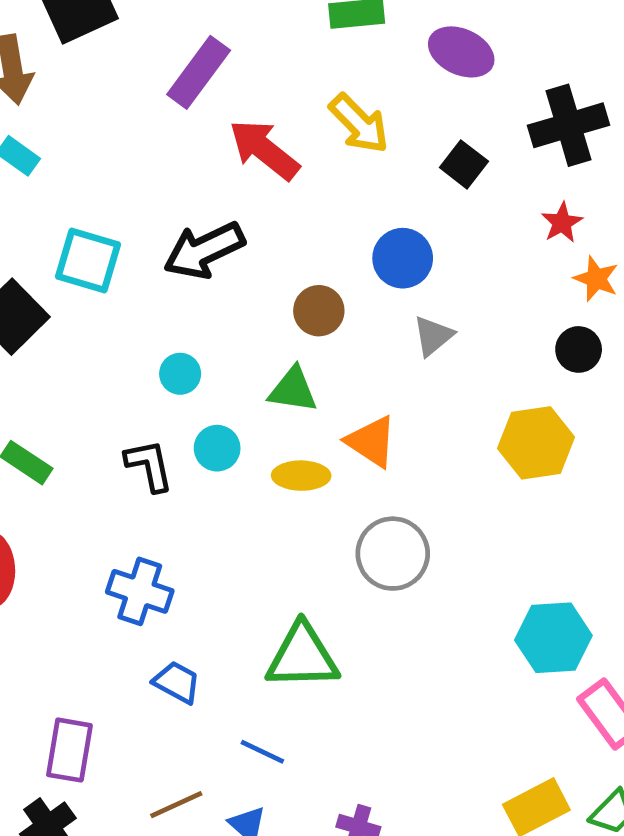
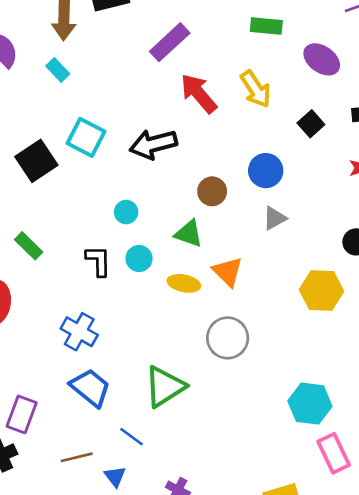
green triangle: (302, 656) -> (165, 387), turned -42
blue trapezoid: (177, 682) -> (90, 388), size x1.5

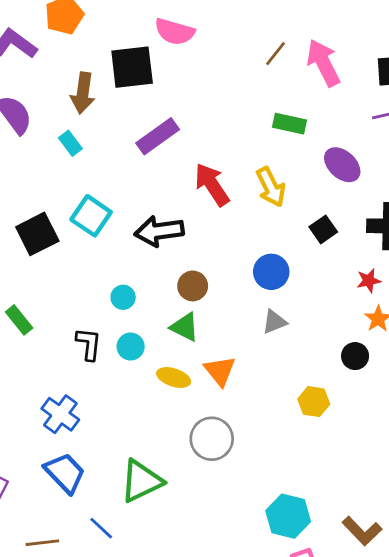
purple rectangle: (170, 42) -> (158, 136), moved
brown circle: (212, 191) -> (193, 286), moved
yellow hexagon: (321, 290) -> (314, 402), size x0.7

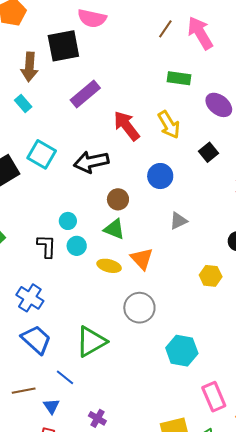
blue circle: (271, 272) -> (160, 176), moved
cyan circle: (123, 297) -> (68, 221), moved
cyan hexagon: (288, 516) -> (182, 351), moved

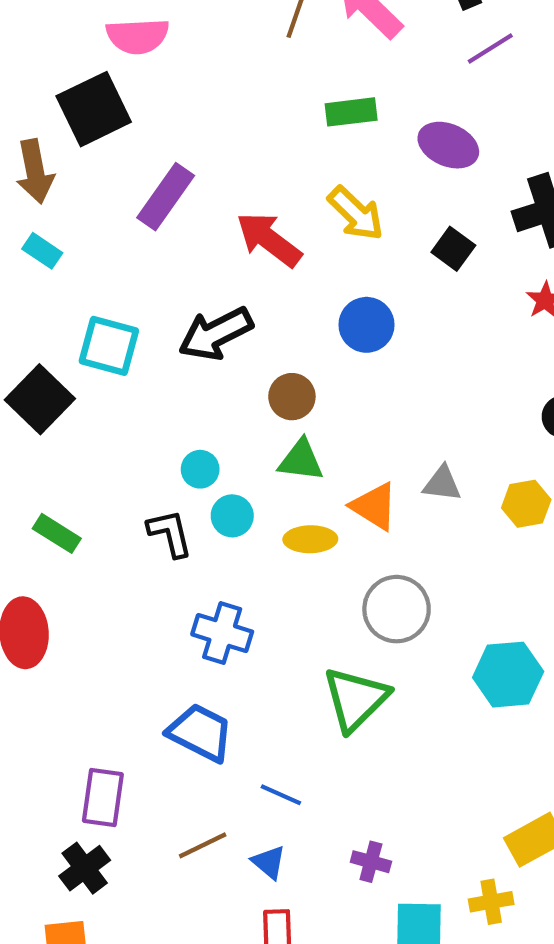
gray triangle: (178, 221) -> (442, 484), moved, turned 48
blue cross: (30, 298) -> (222, 633), moved
green triangle: (91, 342) -> (356, 699), moved

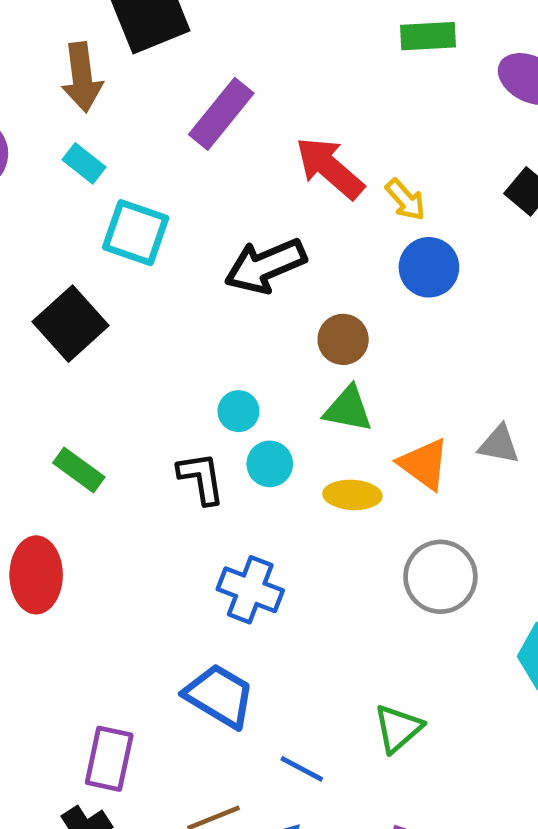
yellow arrow: (356, 213) -> (405, 200), moved, size x0.7
cyan square: (109, 346) -> (136, 233), moved
green triangle: (356, 699) -> (398, 728), moved, size x0.7

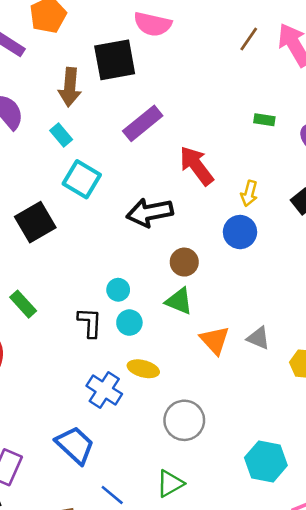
green rectangle: (428, 36) -> (264, 120), moved, size x0.7
yellow arrow: (405, 200) -> (249, 193), moved, turned 45
yellow ellipse: (352, 495) -> (143, 369), moved
gray circle: (440, 577) -> (184, 420), moved

